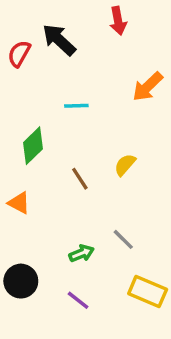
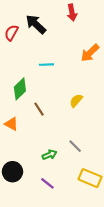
brown line: (80, 179) -> (39, 109), moved

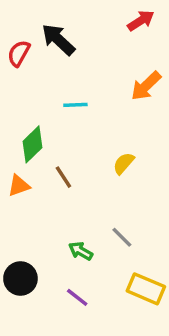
red arrow: (72, 13) -> (141, 21), moved, turned -112
orange triangle: (11, 124) -> (19, 186), moved, turned -48
green arrow: (50, 155) -> (81, 251), turned -128

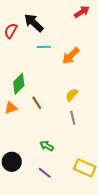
orange arrow: (146, 86) -> (71, 56), moved
cyan line: (75, 105) -> (44, 47), moved
gray line: (122, 237) -> (73, 118), moved, turned 32

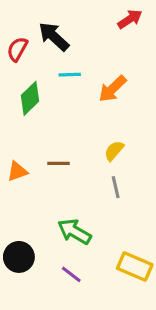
green diamond: (19, 84) -> (30, 98), moved
brown line: (37, 103) -> (59, 163), turned -56
green arrow: (47, 146) -> (74, 232), size x1.5

